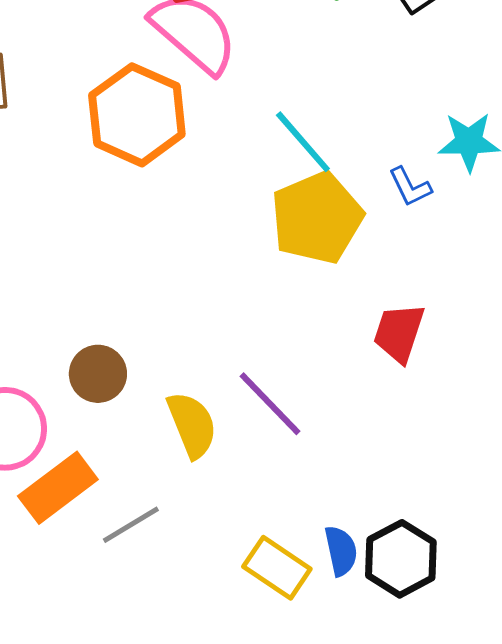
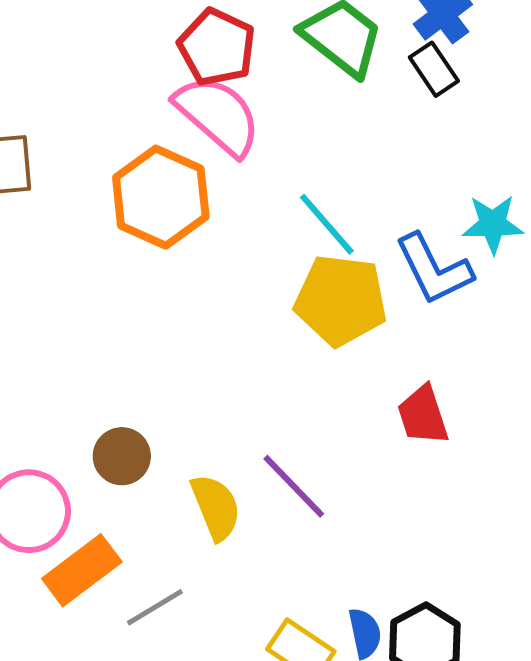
blue L-shape: (410, 187) -> (434, 269), size x1.8
yellow pentagon: (317, 218) -> (341, 300), turned 30
red trapezoid: (399, 333) -> (423, 415), turned -36

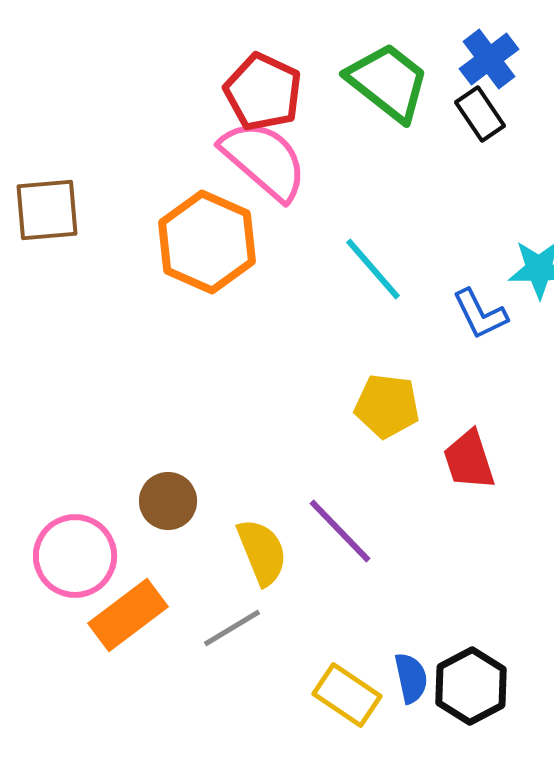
blue L-shape: (434, 269) -> (480, 314), size x0.7
yellow pentagon: (341, 300) -> (387, 406), moved, size x0.7
gray line: (155, 607) -> (232, 628), moved

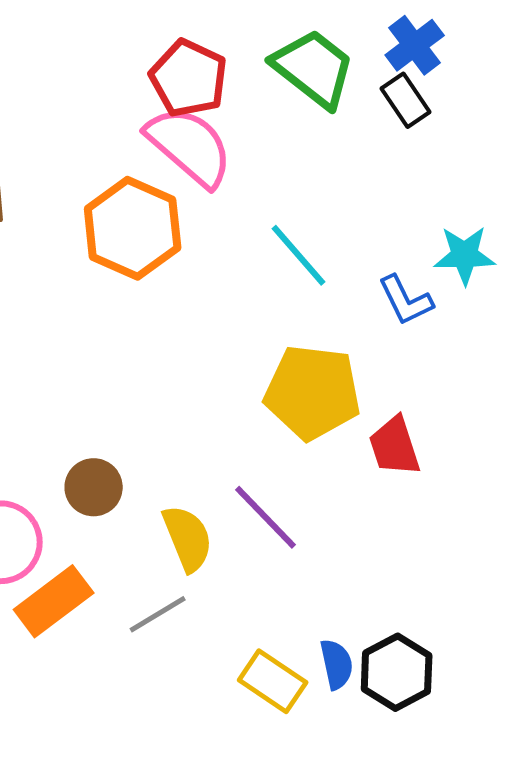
yellow pentagon: (387, 406) -> (313, 392), size x1.5

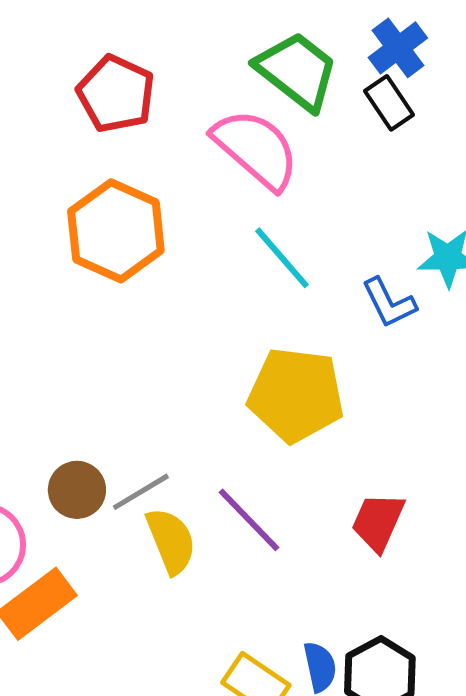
red pentagon: (189, 78) -> (116, 94), moved
pink semicircle: (190, 146) -> (256, 149), moved
red trapezoid: (395, 446) -> (378, 522), moved, turned 42
gray line: (158, 614) -> (141, 492), moved

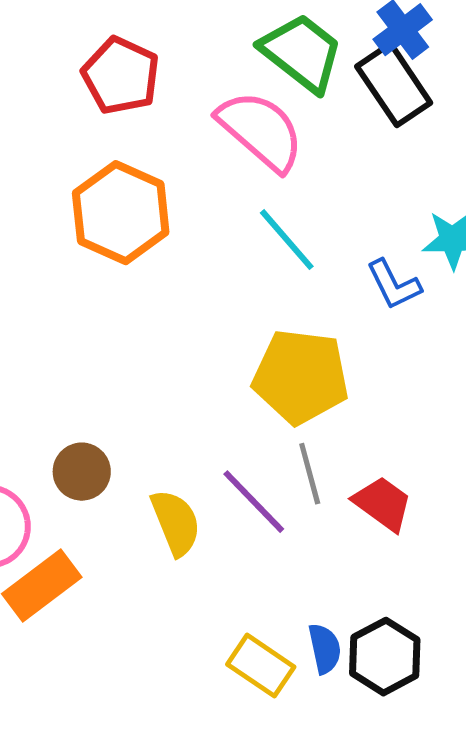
black rectangle: (389, 103) -> (394, 85), size x1.5
gray line: (141, 492) -> (310, 474), moved, turned -74
red trapezoid: (378, 522) -> (383, 504), turned 102

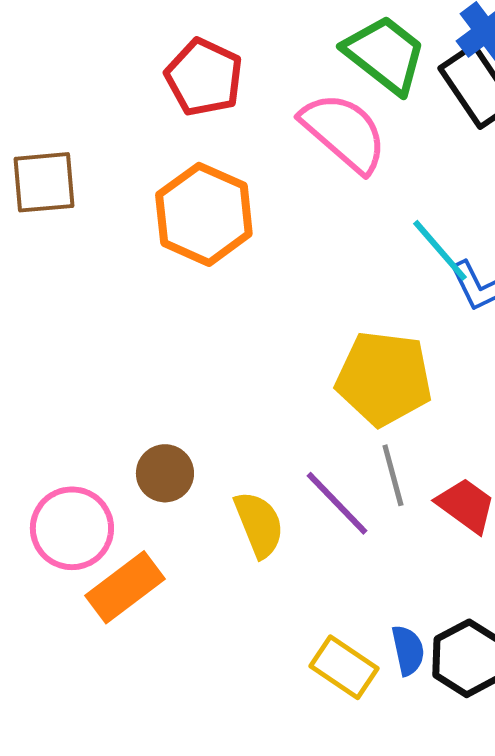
cyan line: (287, 240) -> (440, 250), moved

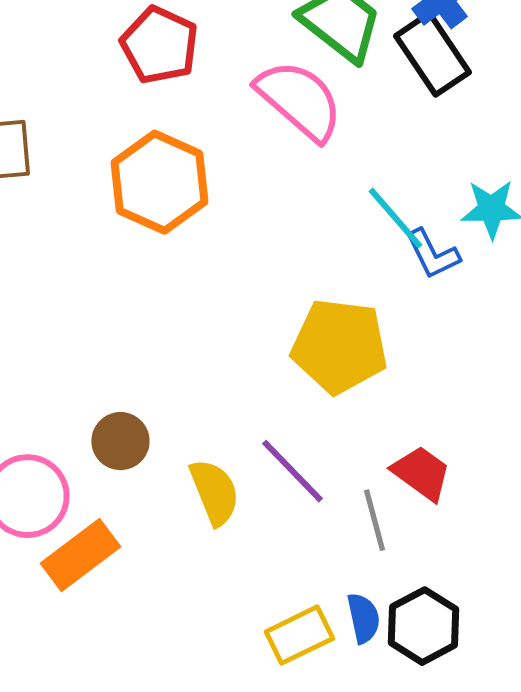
gray line: (393, 475) -> (374, 520), moved
yellow rectangle: (344, 667) -> (299, 635), turned -60

